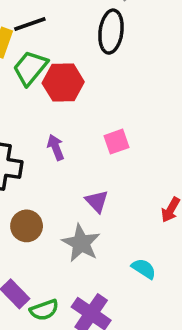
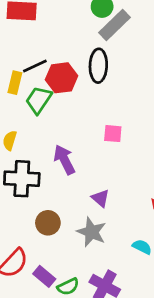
red hexagon: (63, 83) -> (61, 78), moved
pink square: (116, 142) -> (113, 134), moved, turned 30
purple arrow: (56, 147) -> (64, 160), size x1.5

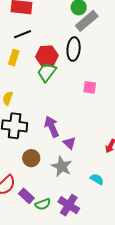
black line: (35, 66) -> (23, 34), moved
green trapezoid: (39, 100) -> (47, 72), moved
pink square: (113, 134) -> (90, 87), moved
purple arrow: (64, 160) -> (52, 127), moved

